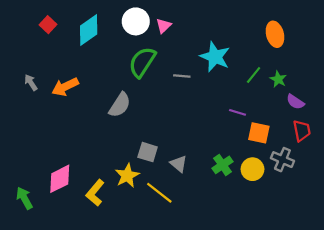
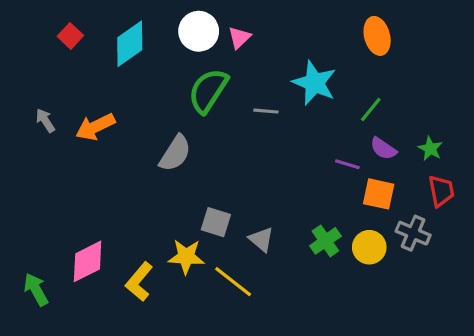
orange ellipse: (275, 34) -> (377, 36), moved
green star: (278, 79) -> (430, 149), moved
purple semicircle: (295, 102) -> (383, 149), moved
yellow star: (127, 176) -> (186, 257), turned 30

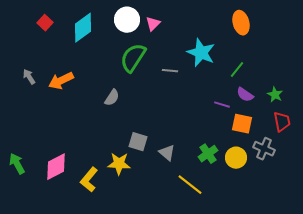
gray semicircle: (175, 153) -> (112, 98), size x0.7
yellow line: (233, 282) -> (190, 185), moved
green arrow: (36, 289) -> (17, 164), moved

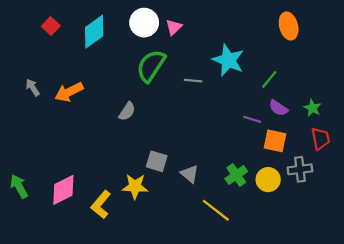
orange ellipse: (241, 23) -> (289, 26), moved
gray cross: (264, 149) -> (300, 169), turned -30

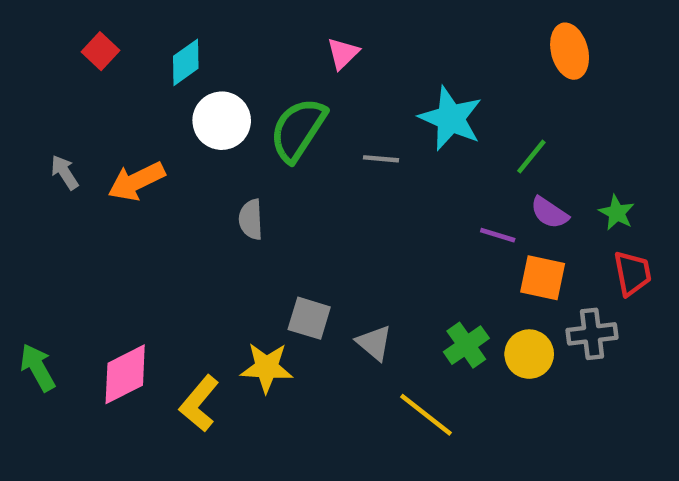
white circle: (144, 23) -> (222, 121), moved
cyan diamond: (94, 32) -> (186, 62), size x0.7
gray semicircle: (127, 111) -> (251, 219), turned 144

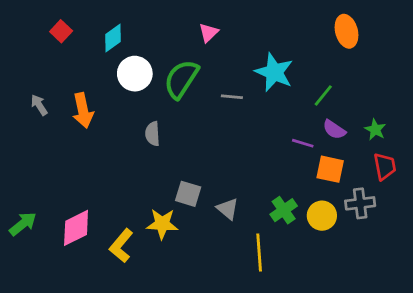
orange arrow: (136, 181) -> (83, 110), turned -76
green arrow: (38, 368) -> (23, 224), turned 80
yellow line: (426, 415) -> (259, 252), turned 48

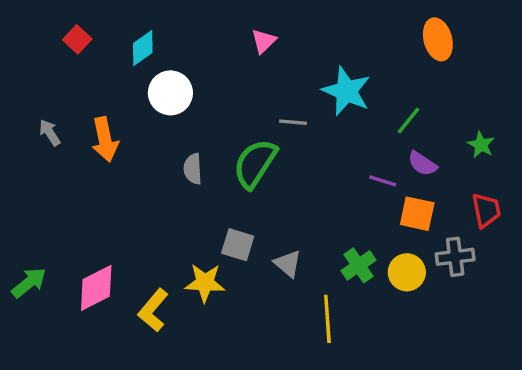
green semicircle: (181, 79) -> (255, 164), moved
green star: (375, 130) -> (481, 145), moved

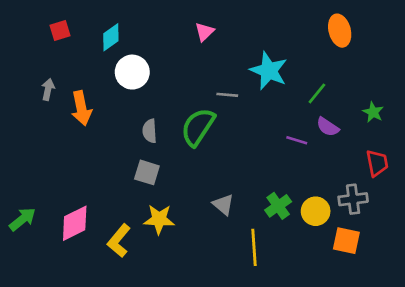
red square: (77, 39) -> (60, 31), turned 30
gray arrow: (50, 133) -> (48, 89), moved, turned 45
orange square: (417, 214) -> (346, 241), moved
gray square: (238, 245) -> (147, 172), moved

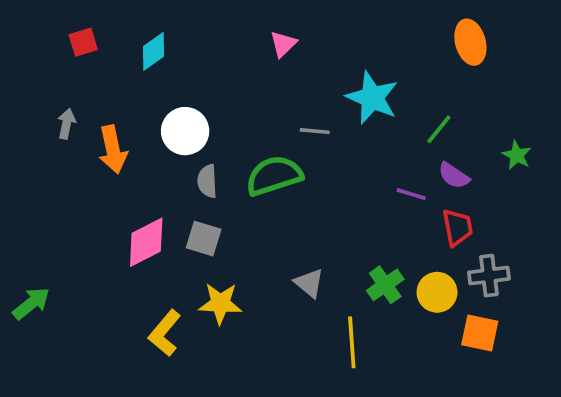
white circle: (132, 72) -> (185, 131), moved
green semicircle: (198, 127) -> (274, 176), turned 39
red trapezoid: (377, 163) -> (457, 227), moved
pink diamond: (75, 223) -> (146, 242), moved

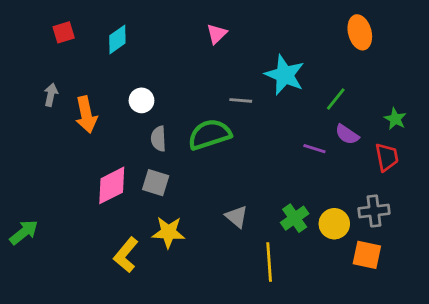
white circle: (185, 131) -> (141, 100), size x0.7
red trapezoid: (457, 227) -> (387, 157), moved

